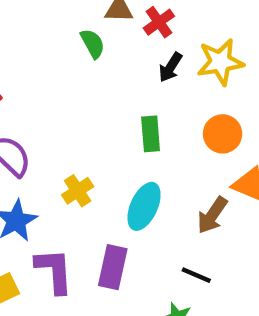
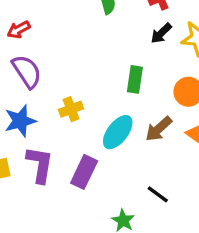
brown arrow: (212, 215) -> (159, 129), moved
black line: (196, 275) -> (158, 194), moved

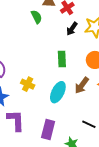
yellow cross: (71, 109) -> (28, 84), turned -32
purple rectangle: (84, 172) -> (48, 129), moved

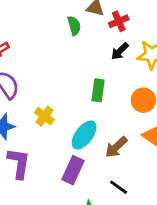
brown arrow: (82, 85) -> (116, 147), moved
purple rectangle: (48, 129) -> (73, 170), moved

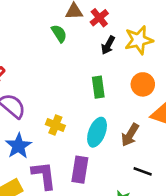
purple rectangle: (73, 170) -> (80, 170), moved

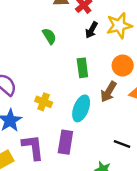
green semicircle: (59, 34) -> (49, 36), moved
brown arrow: (130, 135) -> (109, 92), moved

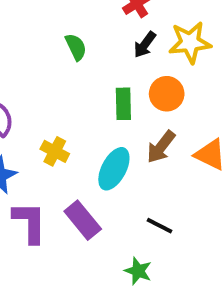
orange circle: (123, 66) -> (167, 94), moved
purple rectangle: (65, 142) -> (83, 220), turned -55
black line: (122, 144) -> (159, 226), moved

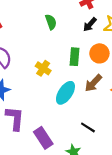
yellow cross: (55, 151) -> (43, 68), moved
purple rectangle: (83, 220) -> (43, 138), moved

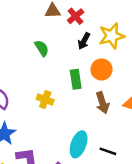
brown arrow: (93, 83) -> (102, 103), turned -48
cyan ellipse: (65, 93) -> (79, 144), moved

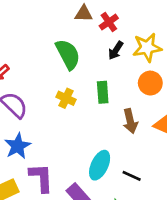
green semicircle: (42, 48) -> (68, 54), size x1.6
orange circle: (102, 69) -> (150, 83), moved
yellow cross: (45, 100) -> (66, 98), moved

